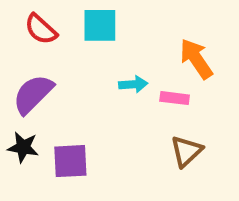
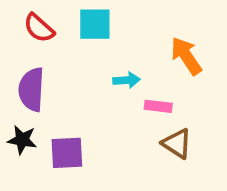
purple semicircle: (33, 94) -> (31, 89), turned -42
pink rectangle: (175, 98) -> (158, 106), moved
brown triangle: (186, 151) -> (177, 144), turned -44

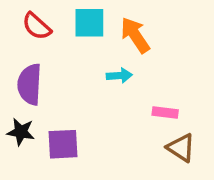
orange arrow: (186, 56) -> (135, 35), moved
pink rectangle: (158, 106) -> (165, 112), moved
brown triangle: (177, 144) -> (181, 148), moved

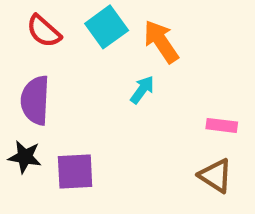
cyan square: (89, 23) -> (107, 27), turned -36
cyan arrow: (119, 76) -> (142, 90), turned -50
pink rectangle: (165, 112) -> (222, 125), moved

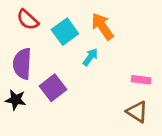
cyan square: (107, 27) -> (65, 32), moved
purple square: (75, 171) -> (53, 88), moved, turned -35

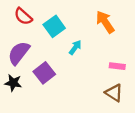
orange arrow: (102, 26) -> (105, 22), moved
purple semicircle: (22, 64) -> (19, 53), turned 35

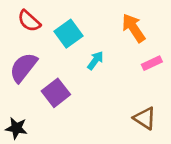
pink rectangle: (117, 66) -> (152, 63), moved, turned -32
black star: (13, 83) -> (16, 128), moved

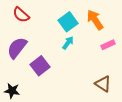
cyan square: (69, 34) -> (68, 22), moved

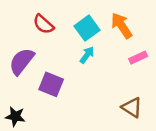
red semicircle: (21, 15) -> (43, 24), moved
purple square: (40, 66) -> (51, 84), turned -30

